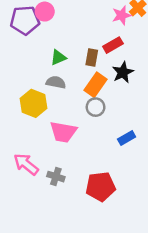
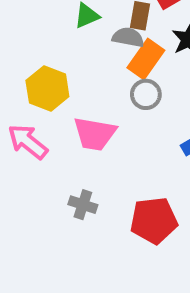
gray semicircle: (56, 82) -> (128, 37), moved
pink arrow: (26, 164) -> (28, 142), moved

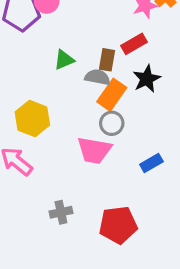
pink trapezoid: (95, 134) -> (94, 150), moved
gray cross: (83, 205) -> (61, 212), turned -30

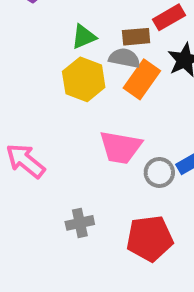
brown rectangle: (107, 60) -> (136, 37), turned 75
yellow hexagon: (32, 119) -> (84, 79), moved
gray circle: (112, 123) -> (159, 172), moved

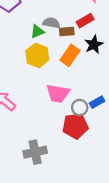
gray semicircle: (124, 58) -> (51, 23), moved
gray cross: (80, 223) -> (35, 152), moved, size x1.5
red pentagon: (150, 238) -> (75, 126), moved

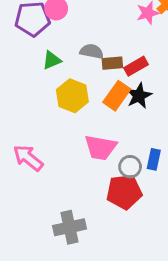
red rectangle: (85, 21) -> (136, 66), moved
green triangle: (37, 31) -> (52, 60), moved
black star: (94, 45) -> (139, 96), moved
blue rectangle: (97, 102) -> (154, 159), turned -48

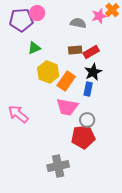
gray semicircle: (92, 51) -> (78, 23), moved
orange rectangle: (117, 96) -> (66, 81), moved
blue rectangle: (154, 159) -> (88, 89), moved
gray cross: (69, 227) -> (58, 166), moved

